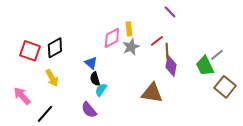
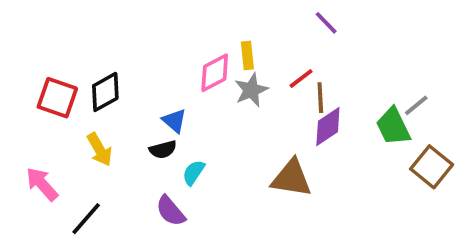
purple diamond: (171, 66) -> (328, 126), turned 45
black semicircle: (95, 79) -> (163, 150), moved, turned -88

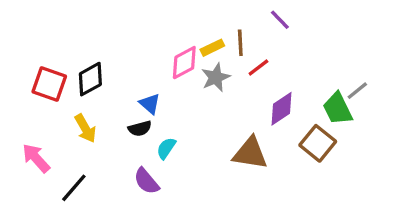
yellow rectangle: (247, 55) -> (212, 48), turned 70
brown line: (320, 98) -> (240, 43), moved
brown square: (432, 167) -> (318, 143), moved

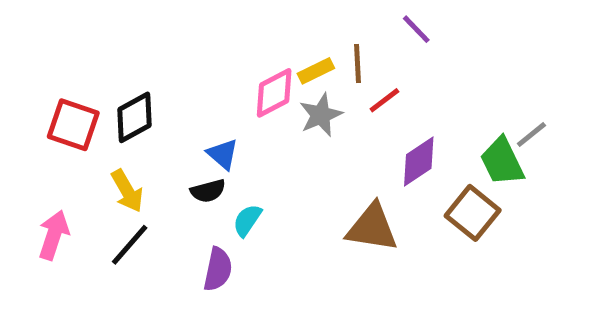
pink arrow: (36, 158) -> (54, 235), turned 60
purple semicircle: (146, 181) -> (218, 269), turned -128
black line: (74, 188) -> (130, 245), moved

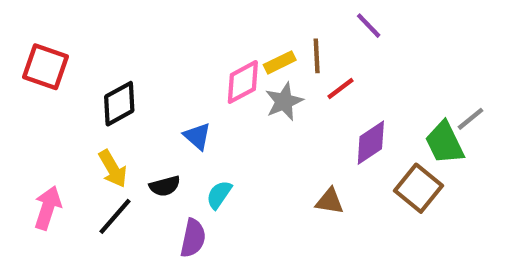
red square: (73, 125) -> (46, 67), moved
black semicircle: (208, 191) -> (165, 186), moved
brown triangle: (372, 228) -> (330, 201), size x0.6

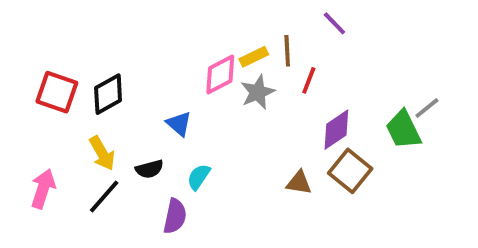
red square: (46, 67) -> (57, 92), moved
red line: (340, 88) -> (309, 80), turned -32
brown square: (418, 188) -> (350, 171), moved

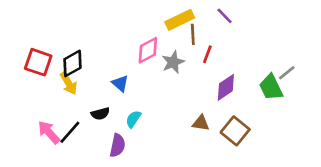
yellow rectangle: (254, 57) -> (180, 20), moved, size x1.5
yellow arrow: (102, 153) -> (69, 83), moved
brown square: (350, 171) -> (235, 131), moved
pink arrow: (43, 189) -> (49, 132), moved, turned -60

